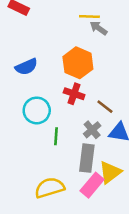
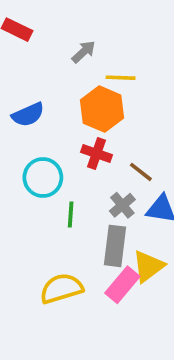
yellow line: (89, 17) -> (121, 78), moved
gray arrow: (98, 28) -> (84, 52), moved, turned 102

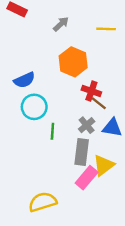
yellow line: (121, 78) -> (106, 29), moved
blue semicircle: (28, 115) -> (24, 80), moved
red cross: (97, 153) -> (91, 91), moved
yellow semicircle: (61, 288) -> (43, 202), moved

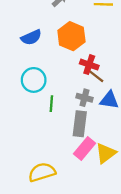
blue semicircle: (24, 80) -> (31, 37), moved
gray cross: (87, 125) -> (84, 98), turned -35
yellow triangle: (104, 165) -> (106, 153), moved

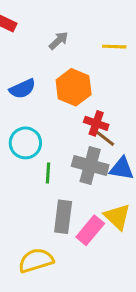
gray cross: (84, 98) -> (90, 166), size x1.6
gray rectangle: (80, 124) -> (63, 217), moved
yellow triangle: (106, 153) -> (117, 217), moved, turned -40

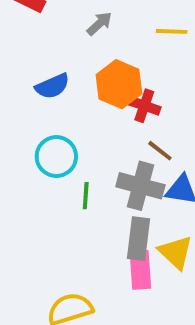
red cross: (96, 123) -> (144, 106), moved
gray rectangle: (63, 217) -> (138, 239), moved
pink rectangle: (90, 230) -> (140, 270), turned -44

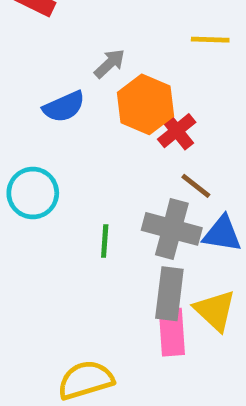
gray arrow: (99, 24) -> (110, 64), moved
red cross: (144, 106) -> (177, 131), turned 32
cyan circle: (56, 157) -> (33, 193), moved

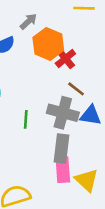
yellow triangle: (215, 310) -> (87, 180), moved

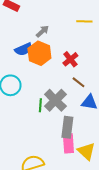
orange hexagon: (48, 44) -> (39, 53), moved
gray cross: (63, 113) -> (55, 100), moved, turned 30

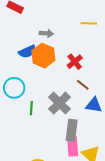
gray arrow: (42, 31) -> (46, 33), turned 48
green line: (40, 105) -> (31, 108), moved

